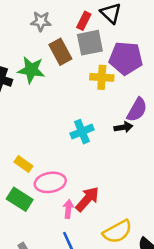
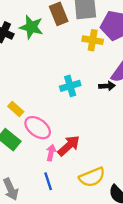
pink ellipse: (50, 182) -> (38, 128), turned 40

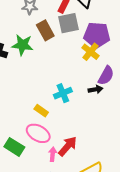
yellow cross: (93, 40) -> (90, 52), moved, turned 36
yellow rectangle: (16, 109) -> (41, 111), moved

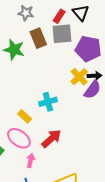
yellow cross: (90, 52) -> (79, 77), moved
black arrow: (95, 89) -> (94, 76), moved
red arrow: (68, 146) -> (51, 139), moved

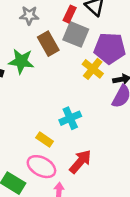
gray square: (62, 34) -> (76, 34), turned 35
yellow cross: (79, 77) -> (93, 69), moved

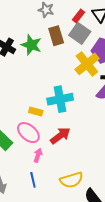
yellow cross: (93, 69) -> (87, 64), size x1.4
cyan cross: (70, 118) -> (60, 99), size x1.4
yellow rectangle: (45, 139) -> (36, 111), turned -32

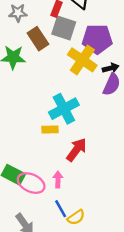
yellow rectangle: (36, 111) -> (50, 129), moved
pink ellipse: (28, 133) -> (31, 183), moved
yellow semicircle: (71, 180) -> (76, 217), moved, size x0.7

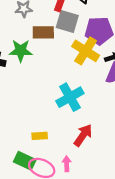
brown rectangle: (38, 39) -> (43, 32), turned -55
yellow rectangle: (50, 129) -> (40, 136), moved

